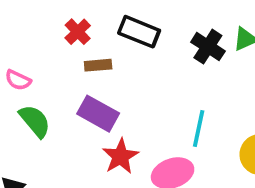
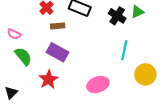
cyan line: (199, 128) -> (124, 50), moved
red star: (120, 156) -> (48, 79), moved

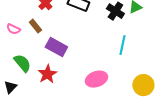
brown rectangle: (58, 26) -> (35, 26), moved, turned 56
green semicircle: (23, 56) -> (22, 63), moved
yellow circle: (145, 74) -> (143, 85), moved

